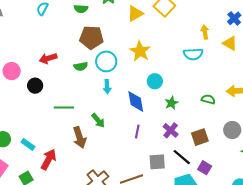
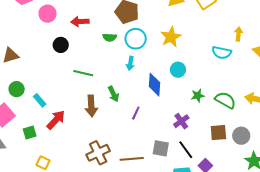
pink circle: (12, 71) -> (48, 14), moved
green semicircle: (208, 99) -> (225, 100), size x1.5
green star: (171, 103) -> (198, 96), moved
purple line: (137, 132) -> (136, 113), moved
brown square: (200, 137) -> (218, 133), moved

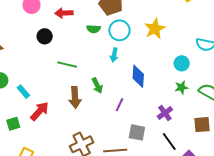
cyan circle: (178, 70) -> (182, 63), moved
gray square: (161, 148) -> (137, 132), moved

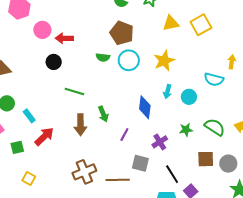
red arrow: (64, 13) -> (64, 38), moved
cyan arrow: (114, 55) -> (167, 92), moved
green star: (181, 87) -> (186, 130), moved
purple cross: (165, 113) -> (160, 142), moved

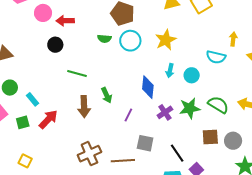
green star: (186, 130) -> (190, 108), size x1.5
purple cross: (160, 142) -> (165, 112), moved
green square: (17, 147) -> (23, 122), moved
yellow square: (29, 179) -> (25, 161), moved

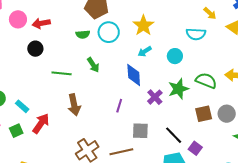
yellow arrow: (233, 39) -> (210, 13), turned 136
cyan arrow: (170, 71) -> (145, 51), moved, turned 56
green arrow: (107, 95) -> (93, 65), moved

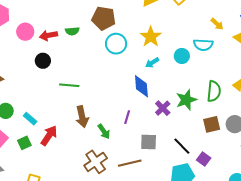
green semicircle: (83, 34) -> (72, 31), moved
cyan circle: (175, 56) -> (182, 56), moved
green arrow: (93, 65) -> (104, 131), moved
green semicircle: (206, 81) -> (214, 91), turned 75

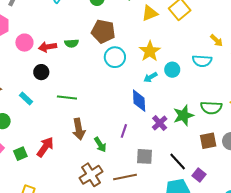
cyan circle: (182, 56) -> (172, 70), moved
green semicircle: (214, 91) -> (211, 108), turned 85
cyan rectangle: (30, 119) -> (26, 98), moved

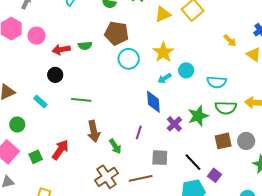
pink circle: (24, 43) -> (37, 36), moved
cyan semicircle: (202, 61) -> (217, 82), moved

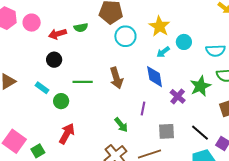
green circle: (17, 125) -> (61, 101), moved
brown arrow: (94, 131) -> (116, 78), moved
green square: (36, 157) -> (38, 151), moved

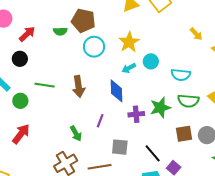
green semicircle: (81, 28) -> (60, 31), moved
red arrow: (57, 34) -> (27, 34), turned 144
purple cross: (178, 96) -> (136, 114), turned 35

